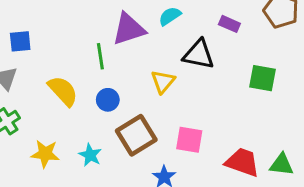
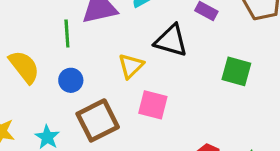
pink square: (189, 140) -> (153, 105), moved

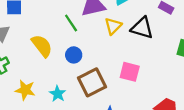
green line: (67, 34) -> (71, 23), turned -30
yellow triangle: (131, 66) -> (113, 26), moved

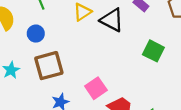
pink square: (130, 72) -> (96, 88), moved, turned 30

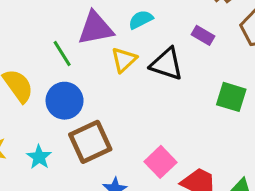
blue circle: (36, 34) -> (65, 101), size x1.5

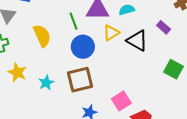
blue circle: (65, 101) -> (83, 47), moved

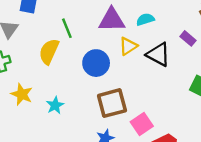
green line: (73, 21) -> (67, 28), moved
yellow semicircle: (42, 36) -> (49, 51), turned -130
brown square: (80, 80) -> (112, 103), moved

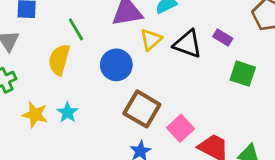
purple rectangle: (188, 38) -> (223, 37), moved
brown square: (112, 103) -> (142, 109), turned -36
cyan star: (55, 105) -> (67, 112), moved

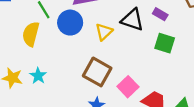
yellow triangle: (151, 39) -> (104, 32), moved
blue circle: (116, 65) -> (70, 23), moved
green square: (243, 74) -> (165, 43), moved

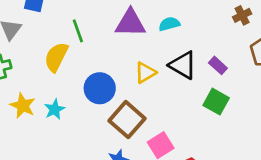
blue circle: (70, 23) -> (100, 88), moved

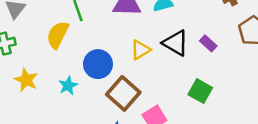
green square: (216, 102) -> (200, 91), moved
cyan star: (55, 109) -> (68, 86), moved

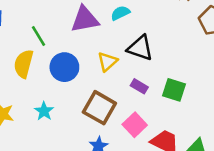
purple rectangle: (208, 43) -> (139, 86), moved
blue circle: (98, 64) -> (64, 67), moved

